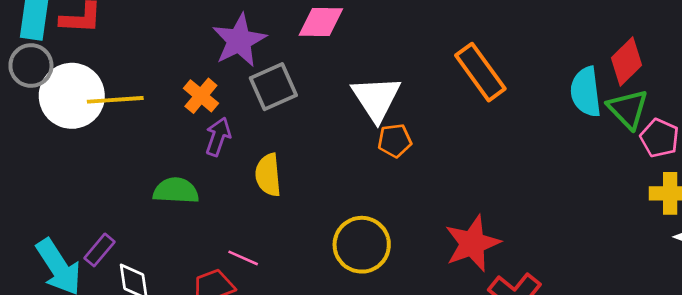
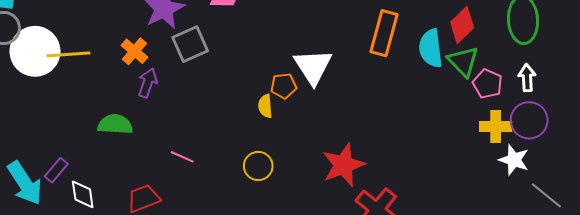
orange rectangle: (480, 72) -> (384, 33), moved, turned 51
white triangle: (376, 98) -> (313, 67), moved
yellow semicircle: (268, 175) -> (265, 106), moved, size x0.7
yellow circle: (362, 245) -> (258, 166), size x0.7
pink line: (243, 258) -> (182, 157), moved

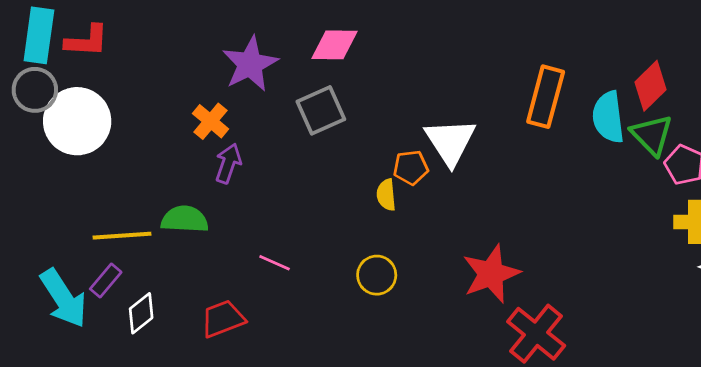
gray square: (190, 44) -> (321, 110), moved
yellow line: (68, 54) -> (122, 236), moved
white diamond: (83, 194) -> (141, 313), turned 60

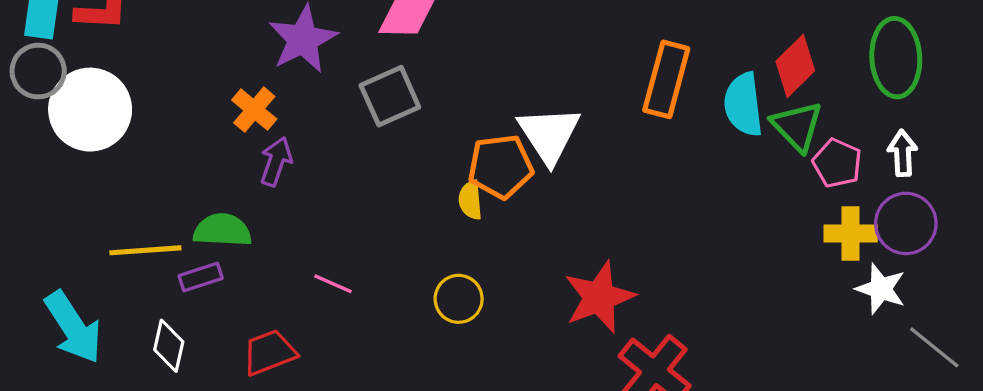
orange pentagon: (411, 168) -> (500, 167), size x1.5
purple rectangle: (106, 281) -> (201, 277), moved, turned 32
white diamond: (141, 313) -> (169, 346), turned -39

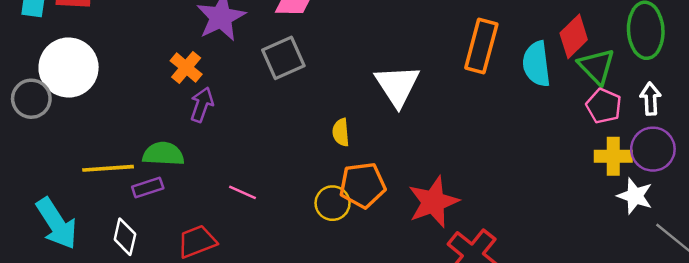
gray circle: (38, 71) -> (31, 99), moved
green triangle: (797, 126) -> (597, 66), moved
orange pentagon: (500, 167) -> (363, 185), moved

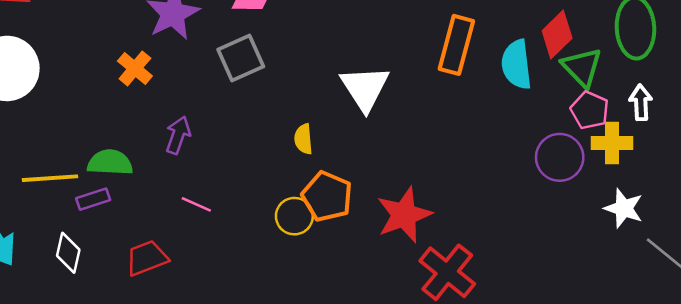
purple arrow: (202, 105) -> (178, 135), moved
purple circle: (653, 149) -> (560, 157), moved
yellow cross: (613, 156) -> (612, 143), moved
orange pentagon: (363, 185) -> (327, 197), turned 30

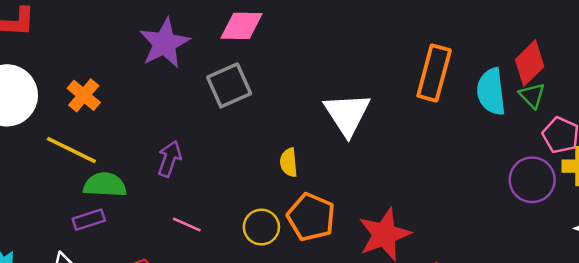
green triangle: (582, 67) -> (532, 95), moved, size x0.7
orange cross: (135, 68) -> (84, 95), moved
yellow line: (50, 178) -> (71, 150), moved, turned 30
yellow circle: (294, 216) -> (261, 227), moved

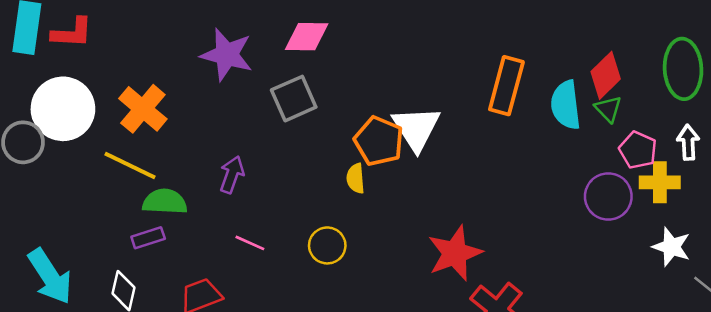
purple star: (165, 43) -> (227, 55), turned -30
orange cross: (84, 95) -> (143, 109), size x1.4
orange pentagon: (311, 217) -> (379, 141), moved

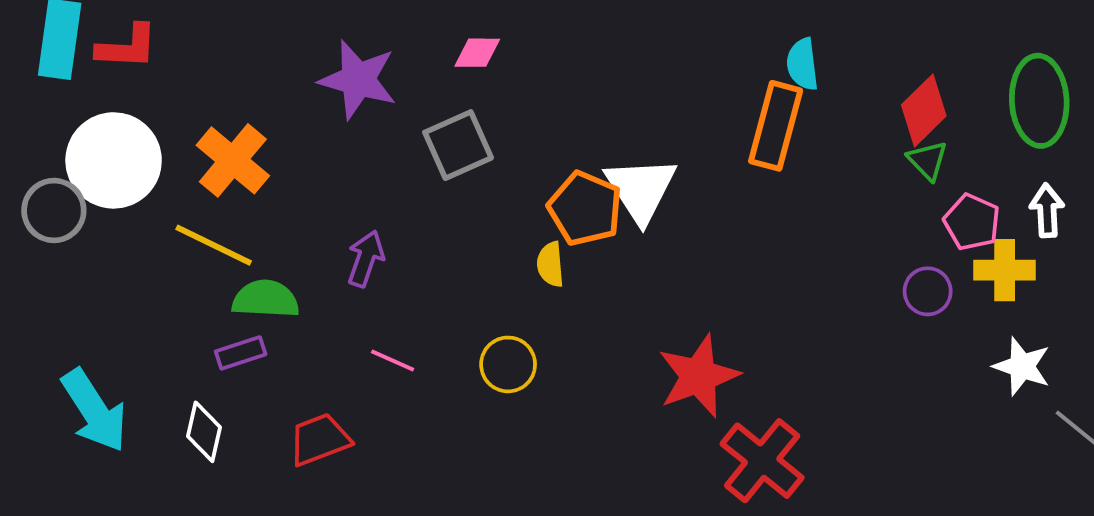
pink diamond: (307, 37) -> (477, 53), size x0.7
cyan semicircle: (566, 105) -> (803, 64), moved, size x0.7
purple circle: (608, 196) -> (928, 291), size x0.7

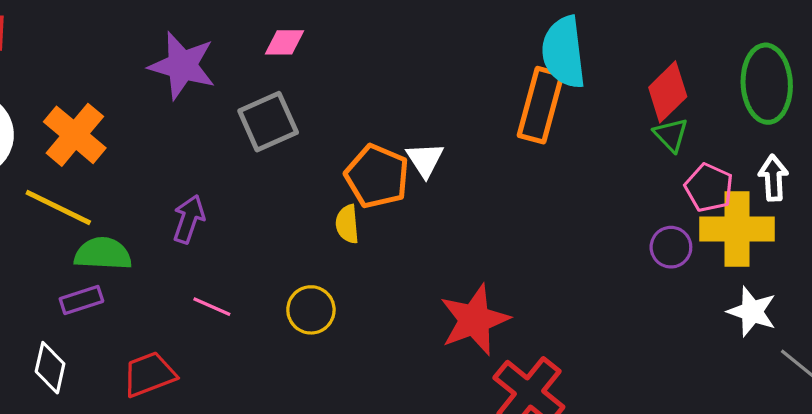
cyan semicircle: (803, 64) -> (564, 52), size x1.6
white triangle: (641, 189) -> (425, 160), size x0.6
yellow cross: (1005, 270) -> (737, 229), size x1.4

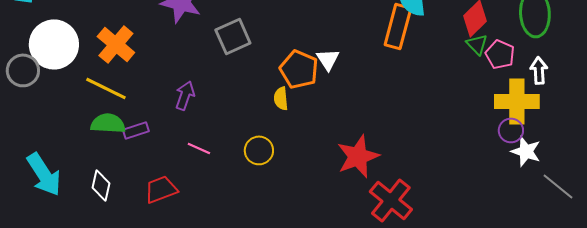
pink pentagon: (709, 188) -> (500, 54), moved
purple circle: (671, 247) -> (511, 130), moved
green semicircle: (103, 254) -> (108, 123), moved
purple rectangle: (81, 300) -> (136, 130), moved

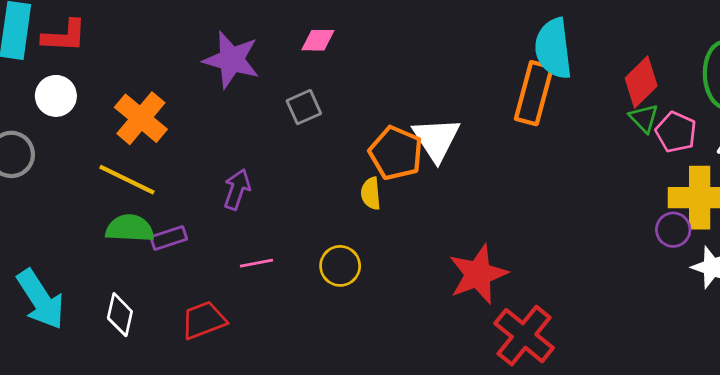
gray square: (233, 36) -> (304, 107), size x0.7
white circle: (54, 44) -> (56, 96), moved, size x0.6
white triangle: (328, 59) -> (436, 139), size x1.5
purple circle: (511, 130) -> (673, 230), moved
pink line: (199, 148) -> (257, 263), turned -35

